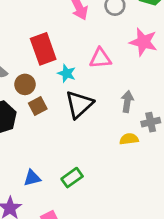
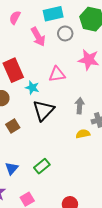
brown square: (38, 106) -> (13, 126), moved
blue triangle: (32, 178) -> (12, 168), turned -32

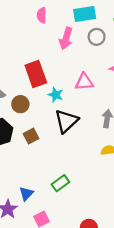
pink semicircle: (15, 18) -> (42, 15), turned -32
pink arrow: (38, 37) -> (66, 38), turned 42
blue triangle: (12, 168) -> (26, 194), moved

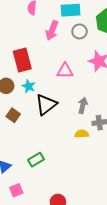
cyan star: (56, 95) -> (29, 86), moved
brown square: (31, 136) -> (13, 115), turned -32

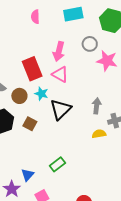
pink arrow: (52, 31) -> (59, 51), moved
gray circle: (80, 31) -> (90, 44), moved
pink triangle: (65, 71) -> (60, 74), moved, turned 36

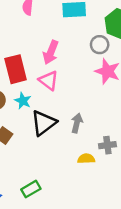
gray circle: (90, 44) -> (100, 45), moved
gray arrow: (97, 106) -> (77, 123), moved

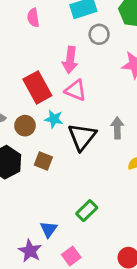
gray circle: (100, 45) -> (99, 34), moved

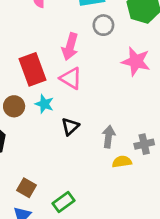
gray arrow: (117, 128) -> (109, 137), moved
black triangle: (82, 137) -> (70, 126), size x0.6
brown square: (43, 161) -> (27, 188), moved

